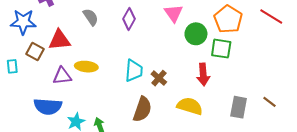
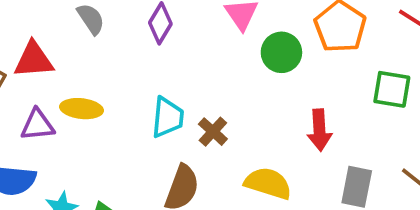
green square: (221, 49) -> (392, 89), moved
red arrow: (203, 74) -> (319, 130), moved

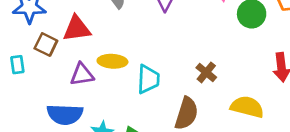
cyan trapezoid: (168, 117) -> (148, 79), moved

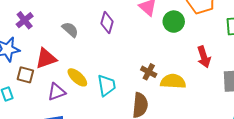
yellow ellipse: (112, 61) -> (77, 77), turned 50
yellow semicircle: (247, 107) -> (173, 81), moved

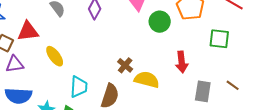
cyan trapezoid: (107, 85) -> (79, 87), moved
purple triangle: (57, 92) -> (15, 64), moved

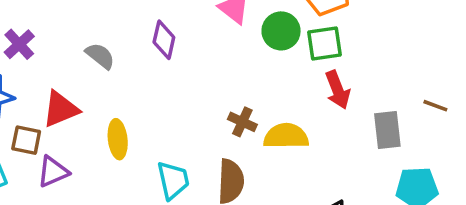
green square: (219, 39) -> (324, 43), moved
yellow ellipse: (55, 56) -> (118, 139), turned 45

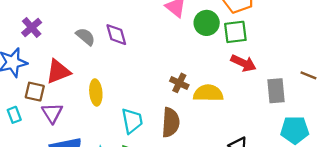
purple diamond: (164, 40) -> (116, 35), moved, turned -30
red arrow: (338, 90) -> (243, 63), turned -45
purple triangle: (53, 172) -> (52, 113), turned -40

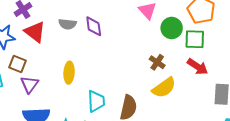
gray semicircle: (85, 37) -> (67, 24), turned 138
red triangle: (58, 72) -> (35, 32), moved, turned 50
brown cross: (179, 83) -> (157, 62), moved
yellow semicircle: (208, 93) -> (164, 88), turned 135

